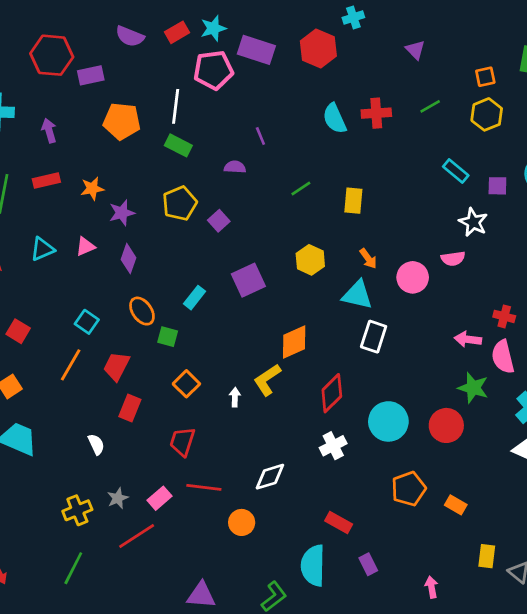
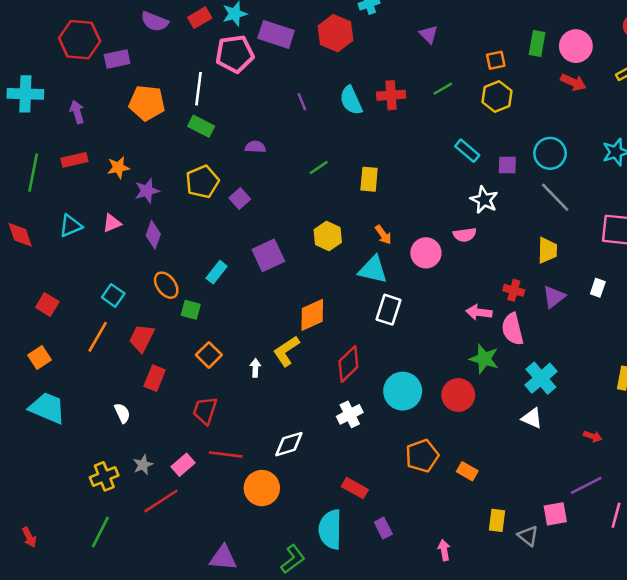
purple line: (260, 136) -> (302, 102), moved
orange circle: (242, 522) -> (262, 488), size x1.4

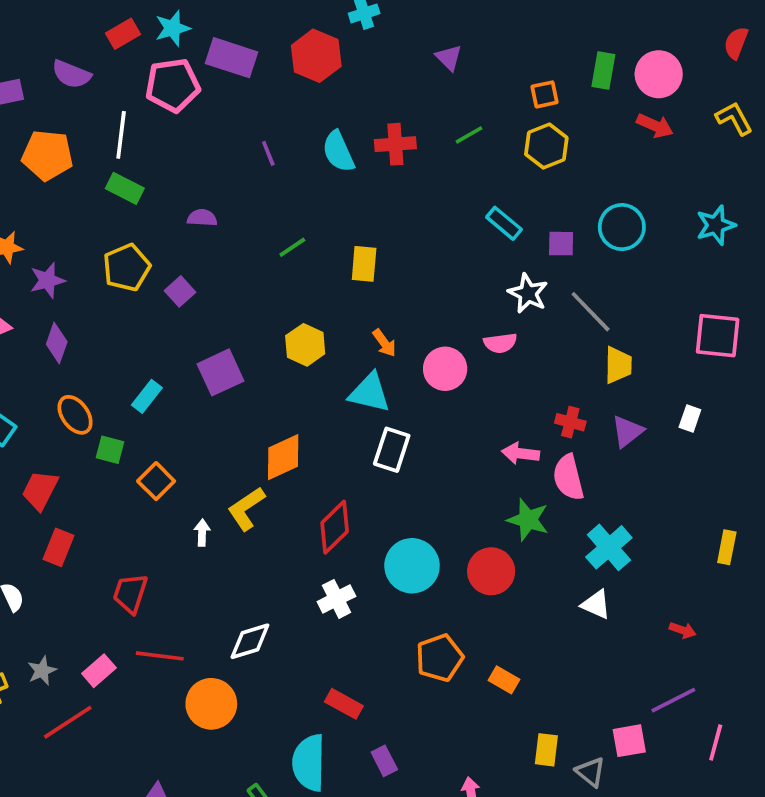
purple semicircle: (155, 22) -> (71, 74), moved
gray line: (555, 197) -> (591, 312), moved
orange square: (209, 355) -> (156, 481), moved

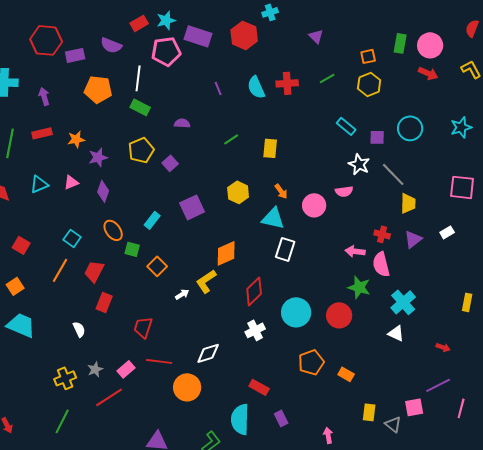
white rectangle: (690, 418) -> (447, 232), turned 40
white arrow: (202, 533) -> (182, 294), turned 56

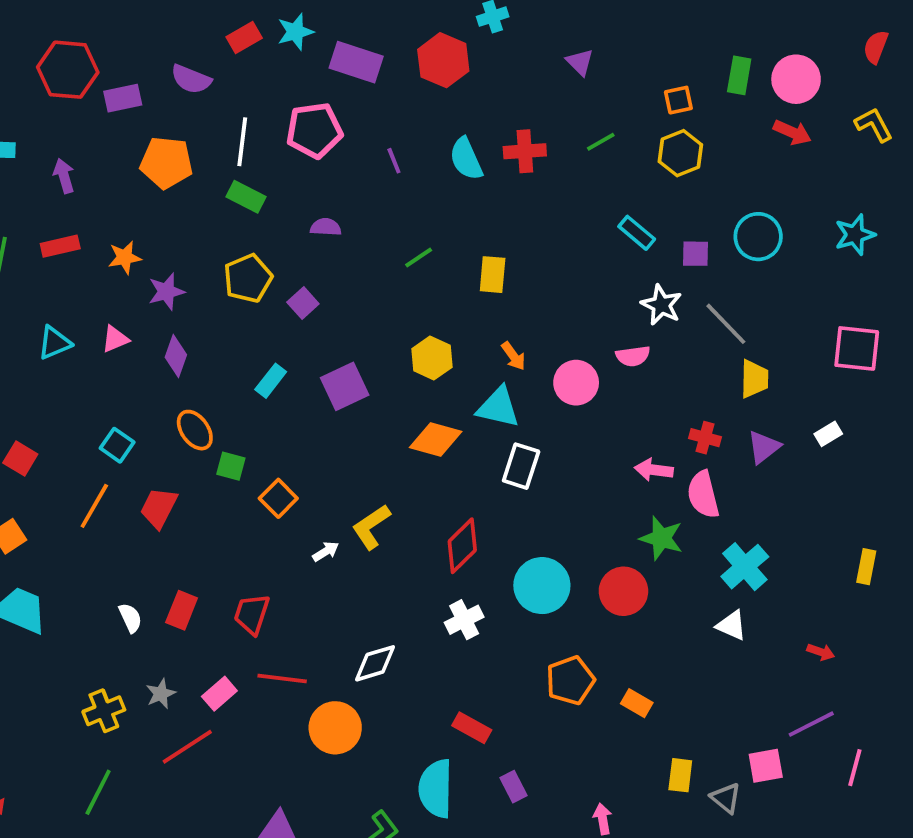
pink pentagon: (166, 51) -> (314, 130), moved
cyan rectangle: (152, 220) -> (271, 381), moved
orange diamond: (226, 253) -> (436, 440), moved, turned 40
red rectangle: (104, 302) -> (182, 610), moved

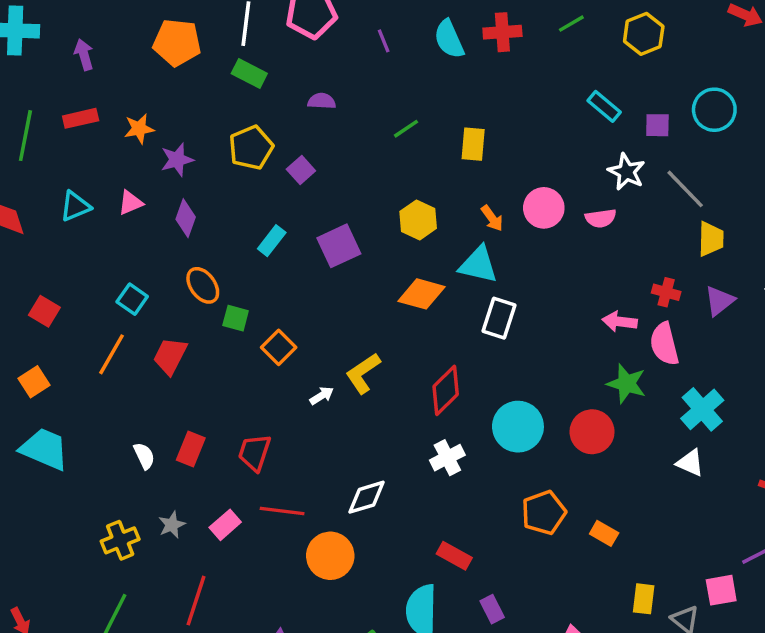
pink circle: (576, 383) -> (544, 208), moved
red line: (187, 747) -> (196, 601), moved, turned -39

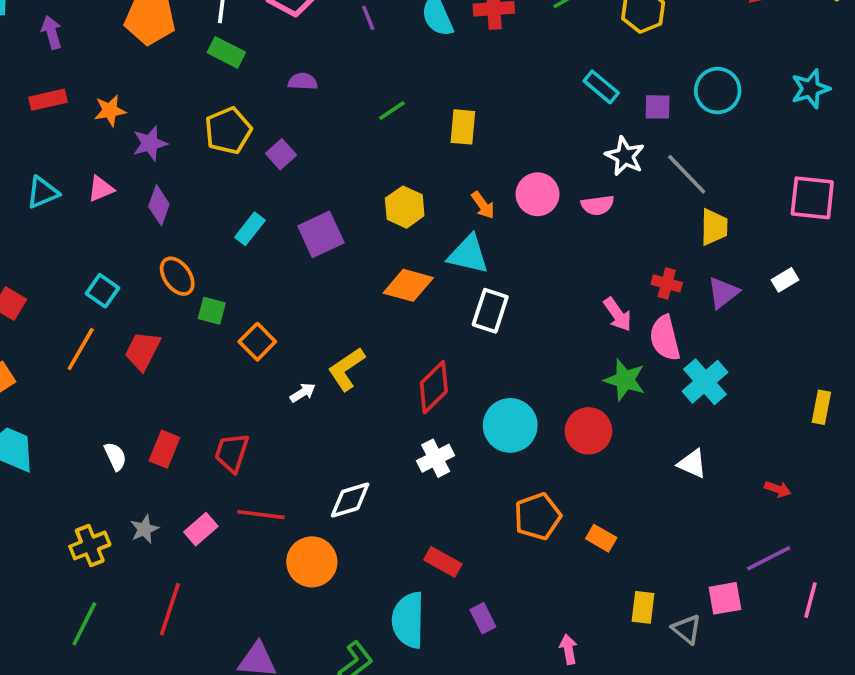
pink arrow: (620, 322) -> (618, 314), turned -132
cyan cross: (702, 409) -> (705, 382), moved

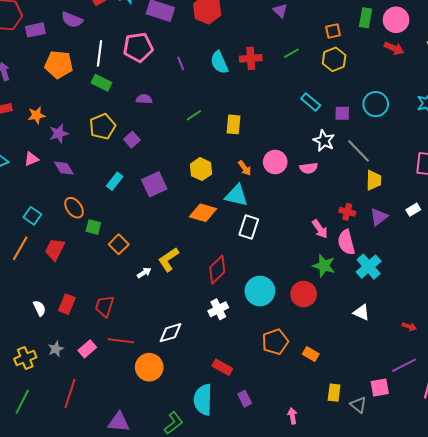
purple diamond: (159, 205) -> (64, 168), turned -50

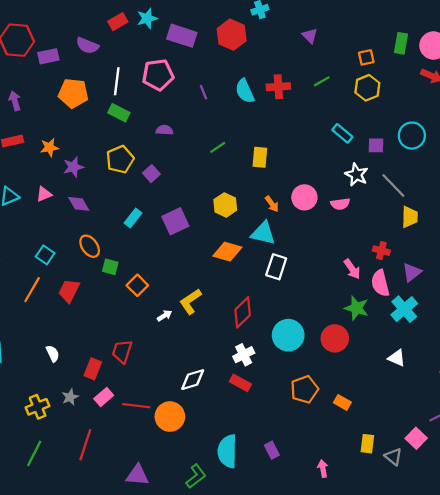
purple triangle: (379, 217) -> (412, 272), moved
red rectangle: (67, 304) -> (93, 369), moved
red line: (121, 341) -> (136, 406), moved
red rectangle: (222, 367) -> (240, 383), moved
pink square: (380, 387) -> (416, 438), turned -36

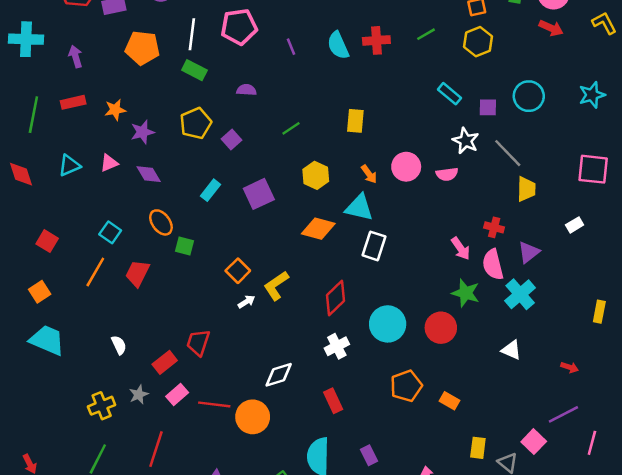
green line: (218, 147) -> (291, 128), moved
orange square: (137, 285) -> (238, 271), moved
red rectangle: (93, 369) -> (165, 362), turned 30
red rectangle: (240, 383) -> (333, 401), moved, turned 36

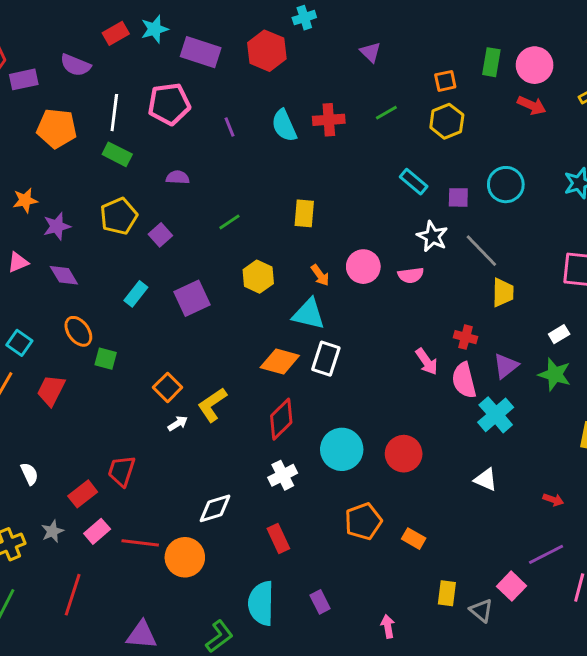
orange diamond: (318, 229) -> (280, 362), moved
green star: (466, 293) -> (555, 374), moved

